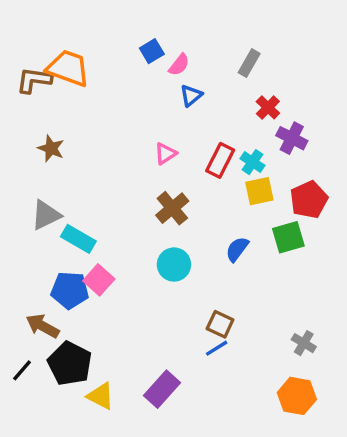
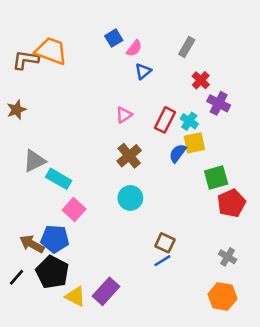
brown star: (51, 148) -> (17, 110), moved, turned 30
red pentagon: (309, 200) -> (231, 203), moved
blue semicircle: (237, 249) -> (178, 153), moved
blue pentagon: (70, 290) -> (55, 239), moved
purple rectangle: (162, 389) -> (106, 291), moved

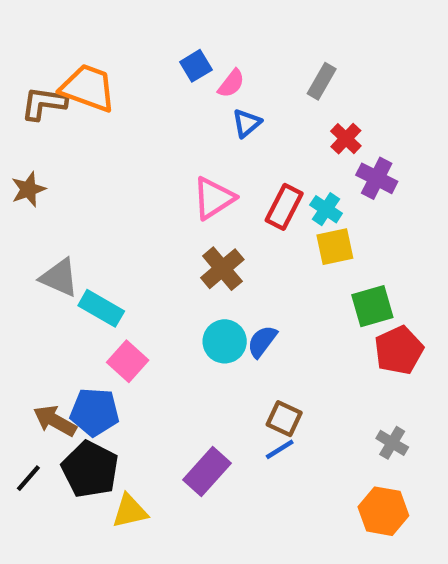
pink triangle: (124, 115) -> (214, 198), size x1.5
blue semicircle: (178, 153) -> (262, 341), moved
gray triangle: (34, 161) -> (59, 277), turned 50
purple rectangle: (106, 291) -> (207, 471), moved
yellow triangle: (75, 296) -> (130, 511), turned -40

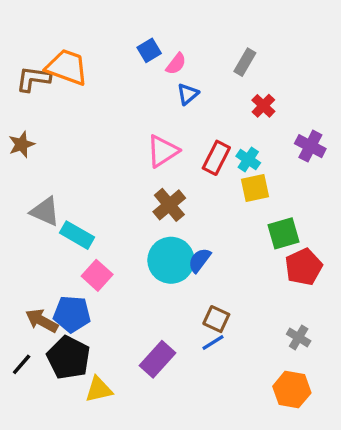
purple cross: (377, 178) -> (310, 146), moved
cyan circle: (225, 341) -> (171, 260), size x1.4

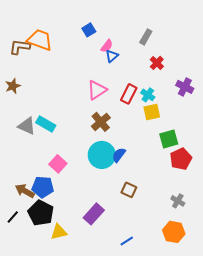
pink semicircle: (176, 64) -> (107, 46), moved
cyan rectangle: (77, 235) -> (46, 124), moved
blue line: (213, 343) -> (127, 241), moved

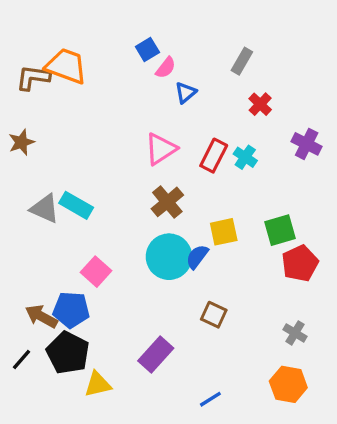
pink semicircle: (107, 46) -> (166, 68), moved
yellow square: (152, 112) -> (224, 232), moved

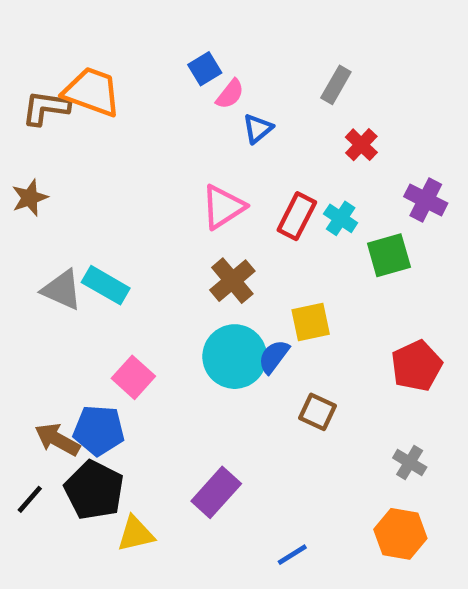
green square: (280, 230) -> (389, 255), moved
brown square: (214, 315) -> (318, 412), moved

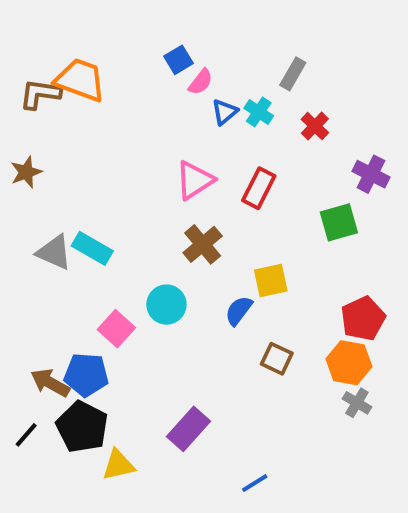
cyan cross: (341, 218) -> (259, 112), moved
cyan circle: (235, 357) -> (166, 305), moved, size x0.7
orange hexagon: (400, 534) -> (349, 363), moved

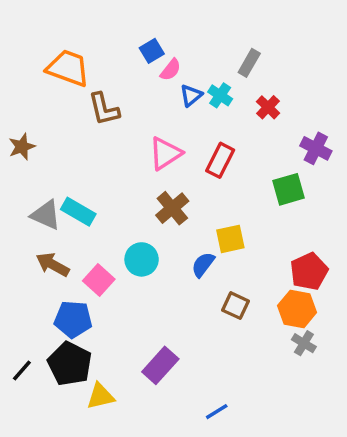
brown L-shape: (40, 94) -> (104, 109), moved, turned -111
brown arrow: (50, 383) -> (53, 265), moved

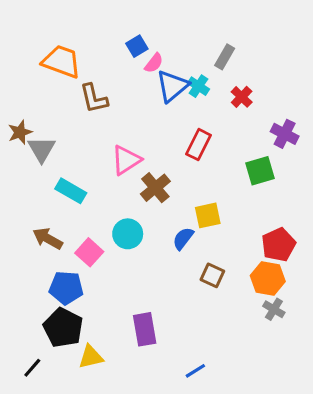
blue triangle: (191, 95) -> (172, 86), size x1.6
pink triangle: (165, 153) -> (126, 160), moved
gray triangle: (46, 215) -> (42, 149), moved, turned 36
purple rectangle: (160, 365) -> (145, 329), turned -52
black line: (22, 371) -> (32, 368), moved

